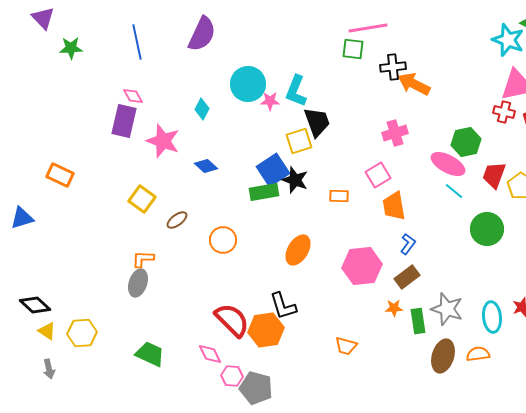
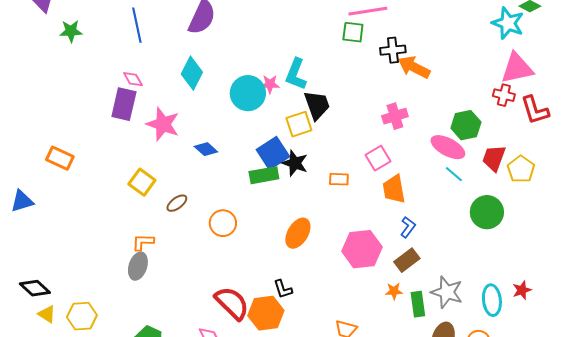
cyan circle: (248, 84) -> (248, 93), moved
cyan diamond: (202, 109) -> (192, 73), moved, size x1.5
black L-shape: (283, 306) -> (283, 289), size x0.7

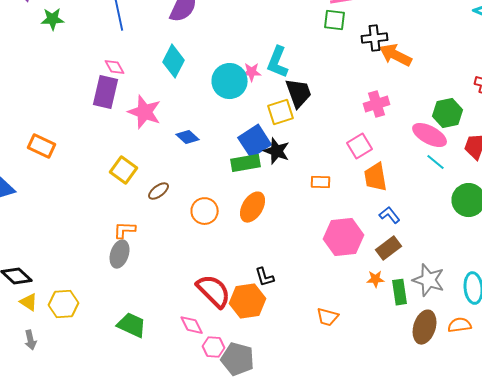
orange rectangle: (339, 179) -> (321, 182), moved
blue L-shape: (408, 227) -> (390, 215), turned -75
orange ellipse: (298, 233) -> (253, 207), moved

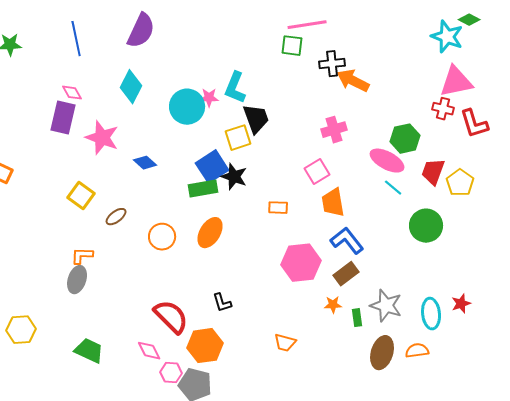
blue L-shape: (390, 215) -> (347, 241), size x1.6
green rectangle: (400, 292) -> (357, 318), size x0.7
orange hexagon: (248, 301) -> (205, 346), moved

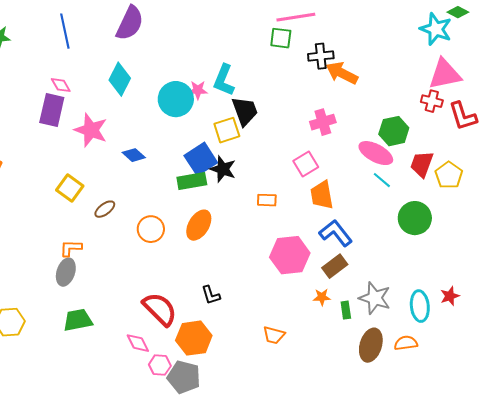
green trapezoid: (89, 351) -> (78, 320), moved, turned -36

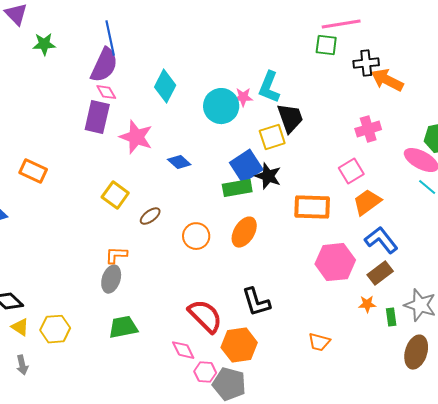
purple semicircle: (130, 23) -> (104, 65), moved
orange trapezoid: (322, 195) -> (367, 202), turned 64
orange rectangle: (267, 200) -> (312, 207), size x1.8
black L-shape: (211, 295) -> (256, 302), size x1.5

